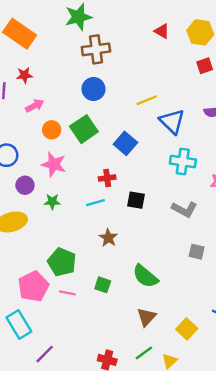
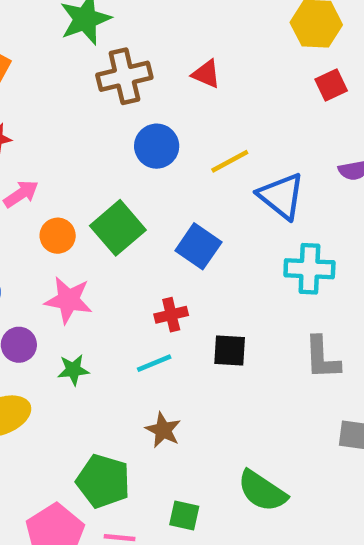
red triangle: (162, 31) -> (206, 74), moved
blue circle: (93, 89) -> (157, 146), moved
gray L-shape: (184, 209) -> (322, 358), turned 65
brown star: (108, 238) -> (163, 430), moved

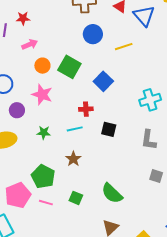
blue triangle: (281, 196) -> (144, 16), moved
green square: (118, 228) -> (69, 67), turned -30
cyan cross: (309, 269) -> (150, 100), turned -30
green star: (73, 370) -> (44, 133), moved

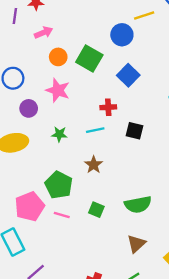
blue circle: (93, 34) -> (122, 35), moved
yellow line: (124, 47) -> (144, 15), moved
green semicircle: (112, 193) -> (138, 204), turned -55

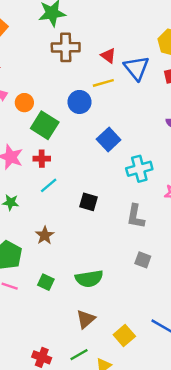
orange circle: (58, 57) -> (24, 103), moved
blue square: (128, 75) -> (109, 139), moved
red cross: (108, 107) -> (42, 159), moved
cyan line: (95, 130) -> (49, 185), moved, turned -30

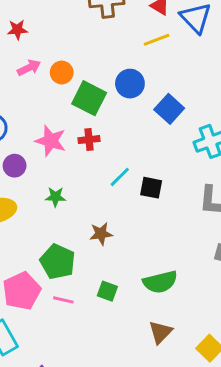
blue circle: (79, 102) -> (130, 84), moved
cyan line: (49, 185) -> (120, 177), moved
brown star: (45, 235) -> (101, 234), turned 30

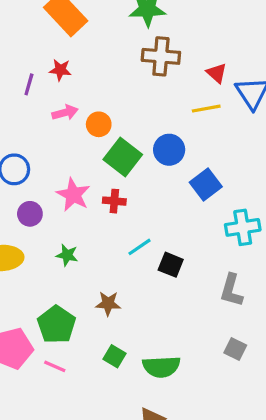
green square: (107, 291) -> (115, 356), moved

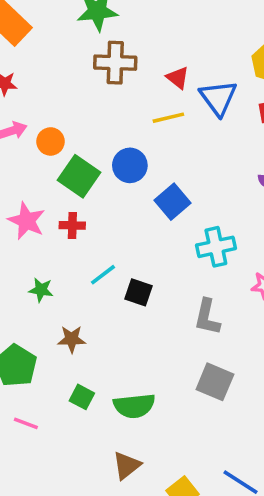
green star: (67, 255) -> (41, 290), moved
gray square: (235, 349) -> (215, 382), size x1.5
pink line: (55, 366) -> (26, 423), moved

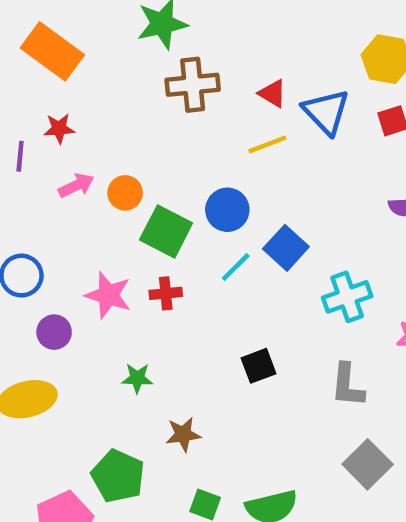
cyan line: (103, 275) -> (236, 267), moved
black square: (139, 292) -> (258, 366), turned -32
gray square: (215, 382) -> (368, 464), turned 30

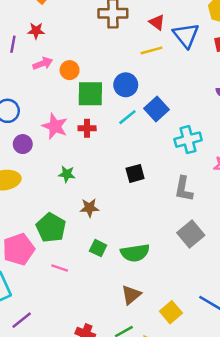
green square: (166, 231) -> (90, 94), turned -32

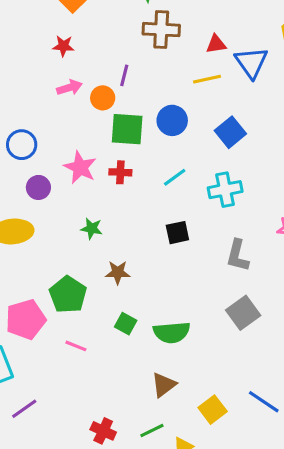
red triangle: (157, 22) -> (216, 44), turned -49
purple line: (13, 44) -> (124, 75), moved
blue square: (156, 109) -> (230, 132), moved
cyan line: (127, 117) -> (175, 177), moved
cyan cross: (188, 140) -> (225, 190), moved

